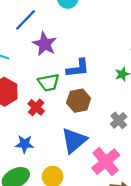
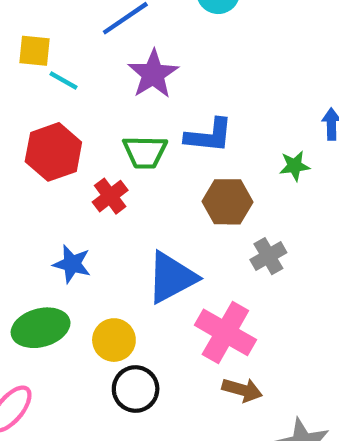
brown hexagon: (79, 101) -> (227, 202), moved
pink cross: (106, 162) -> (225, 332), turned -32

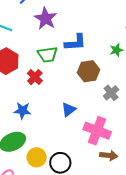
blue triangle: (171, 277) -> (69, 110), size x0.6
yellow circle: (114, 340) -> (37, 157), moved

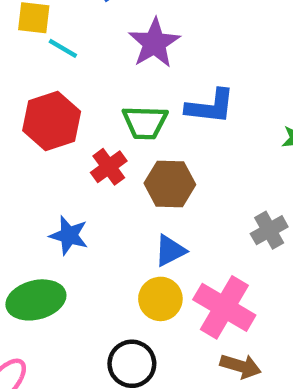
brown hexagon: (89, 71) -> (170, 184), moved
yellow circle: (37, 157) -> (160, 299), moved

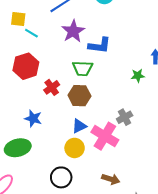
blue L-shape: (210, 107) -> (99, 45), moved
green trapezoid: (145, 122) -> (83, 68), moved
pink cross: (224, 307) -> (105, 136), moved

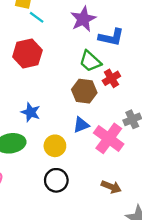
green trapezoid: (83, 68) -> (90, 61), turned 35
red cross: (52, 87) -> (111, 78), moved
yellow circle: (75, 148) -> (55, 146), moved

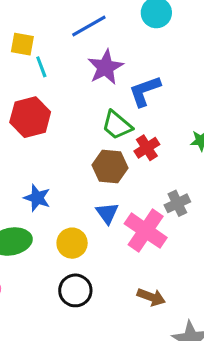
cyan line: (37, 17) -> (41, 67), turned 35
blue L-shape: (111, 37) -> (145, 91), turned 150
blue triangle: (81, 125) -> (107, 213), turned -42

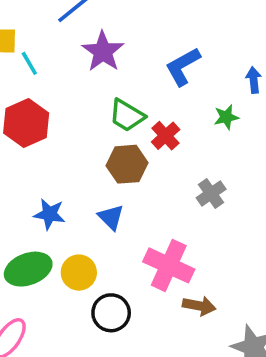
blue L-shape: (145, 91) -> (183, 66), moved
blue triangle: (107, 213) -> (111, 217), moved
pink cross: (146, 231) -> (169, 265), moved
yellow circle: (72, 243) -> (79, 273), moved

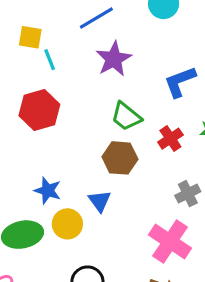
red cross: (166, 136) -> (170, 139), moved
pink cross: (169, 265) -> (170, 241), moved
yellow circle: (79, 273) -> (67, 224), moved

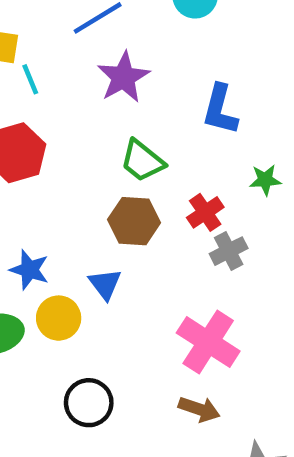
blue L-shape: (180, 82) -> (220, 110), turned -54
red cross: (170, 139) -> (205, 212), moved
gray cross: (188, 194) -> (229, 251), moved

